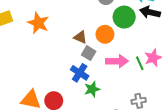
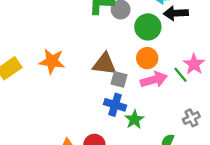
orange circle: (105, 34) -> (147, 58), moved
brown triangle: (80, 37) -> (104, 64), size x1.5

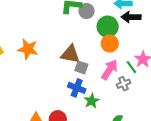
orange circle: (147, 58) -> (110, 44), moved
pink arrow: (154, 80) -> (110, 70), turned -45
gray cross: (191, 118) -> (124, 84), moved

